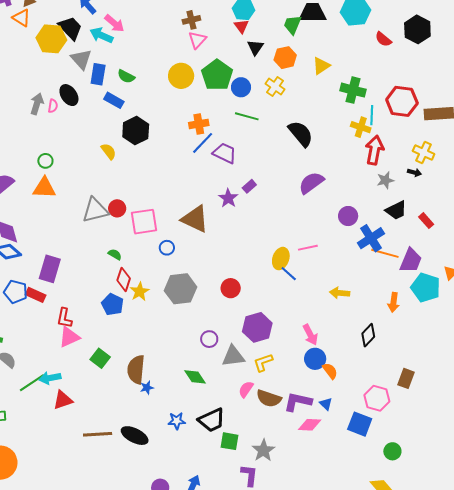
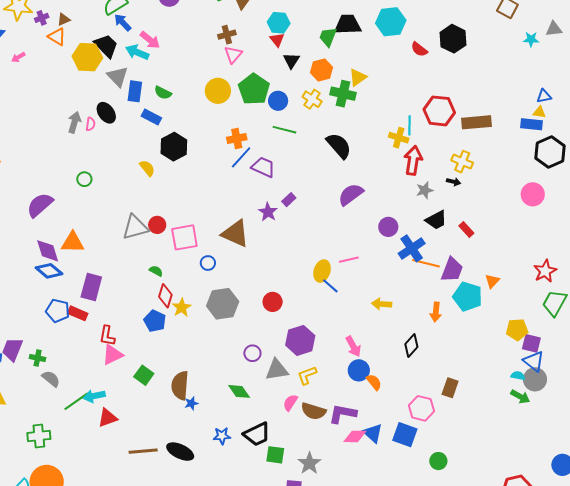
green cross: (353, 90) -> (343, 94), moved
orange triangle: (44, 188) -> (73, 242), moved
blue triangle: (326, 404) -> (373, 433), moved, size x1.5

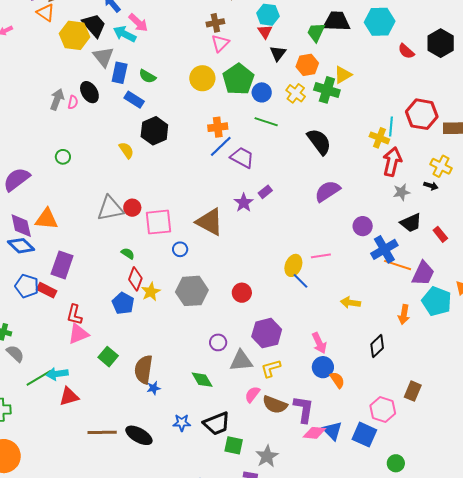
purple L-shape: (343, 414) -> (304, 409), turned 84

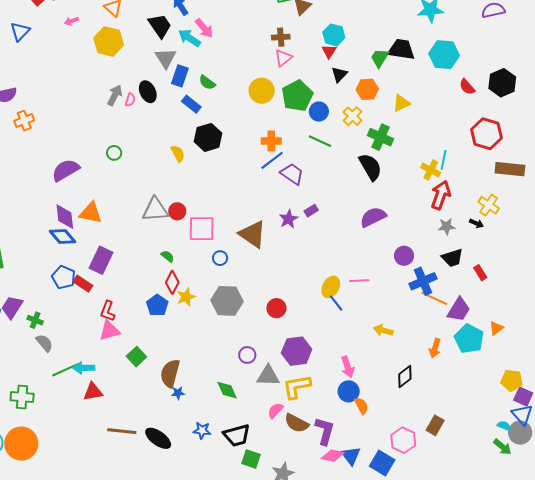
yellow hexagon: (75, 35) -> (109, 41), moved
green cross: (327, 90) -> (380, 137), moved
red hexagon: (422, 114) -> (487, 134), moved
yellow L-shape: (271, 368) -> (297, 387), size x1.4

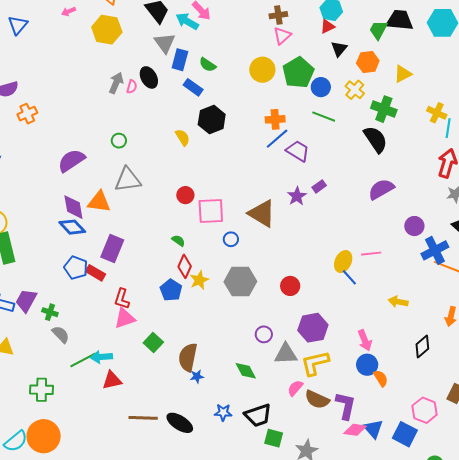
red triangle: (329, 51) -> (327, 26), turned 35
yellow cross: (431, 170) -> (437, 113), moved
gray triangle: (155, 210) -> (128, 180), moved

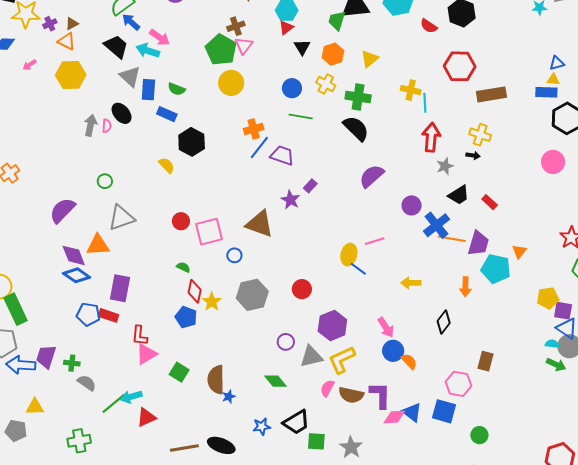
green pentagon: (298, 73) -> (221, 50), moved

